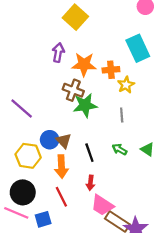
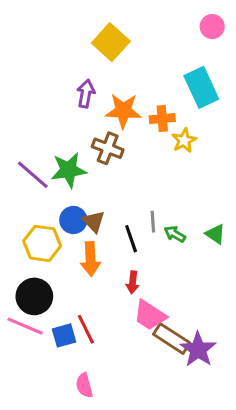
green star: (85, 105) -> (69, 170), moved
gray line: (122, 115) -> (153, 222), moved
red line: (61, 197) -> (86, 329), moved

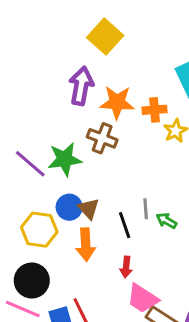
purple arrow: (86, 94) -> (81, 86), size x1.4

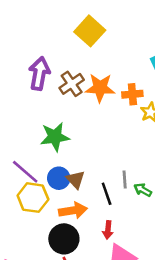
purple arrow: (81, 86) -> (39, 74), moved
brown cross: (102, 138) -> (72, 84), moved, turned 35
purple line: (30, 164) -> (25, 172), moved
orange arrow: (86, 245) -> (73, 210), turned -96
black circle: (32, 281) -> (64, 239), moved

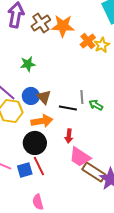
orange cross: (132, 94) -> (88, 41), moved, turned -35
green star: (55, 137) -> (28, 64), size x0.7
black line: (107, 194) -> (68, 108), turned -60

